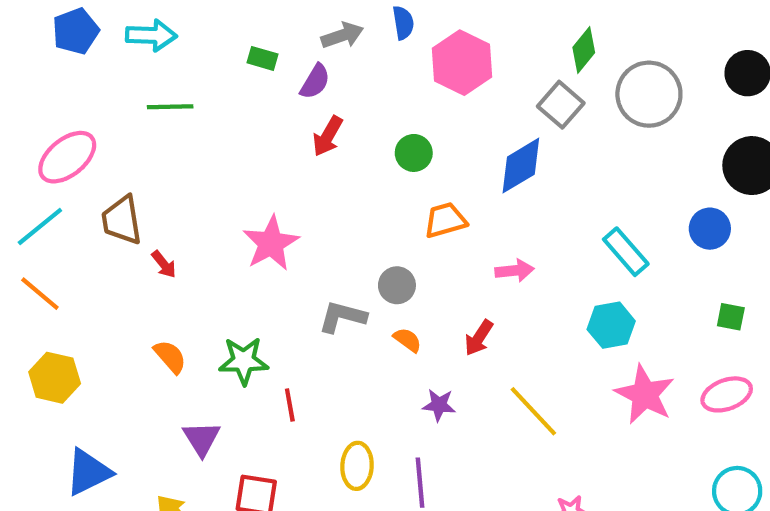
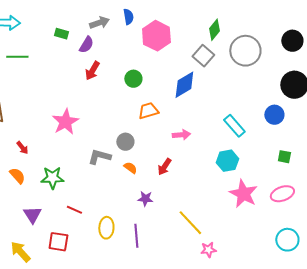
red arrow: (164, 264) -> (22, 148), moved
red line: (290, 405) -> (74, 210), moved, turned -56
yellow line: (533, 411) -> (190, 223), moved

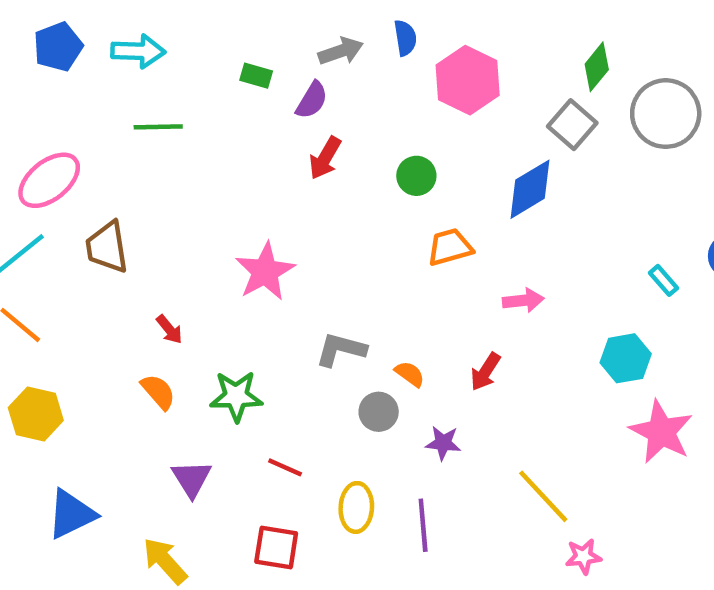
cyan rectangle: (234, 126) -> (663, 280), moved, size x0.6
gray circle: (125, 142) -> (379, 412), moved
red square: (58, 242) -> (276, 548), moved

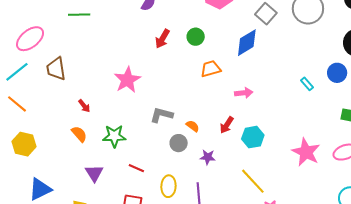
red arrow: (325, 158) -> (162, 39), moved
cyan hexagon: (626, 358) -> (253, 137), moved

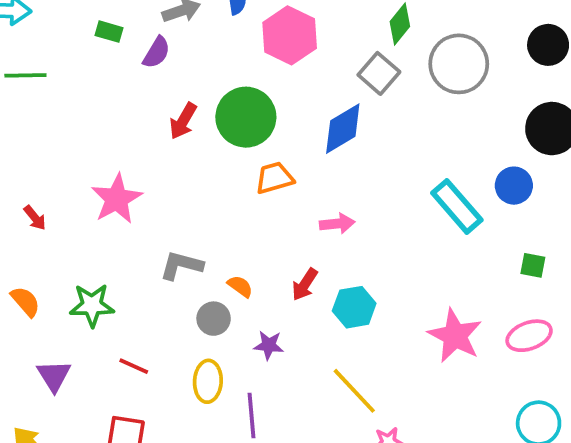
green circle: (196, 37) -> (246, 117), size x1.8
cyan rectangle: (307, 84) -> (457, 206), size x2.0
red arrow: (84, 106) -> (35, 218), moved
yellow ellipse: (168, 186) -> (208, 381), moved

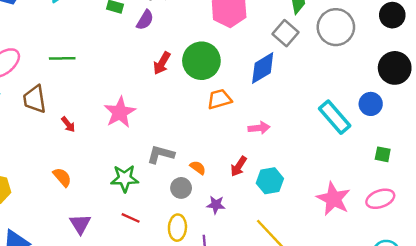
green line: (25, 75) -> (62, 58), moved
green star: (92, 305) -> (125, 178), moved

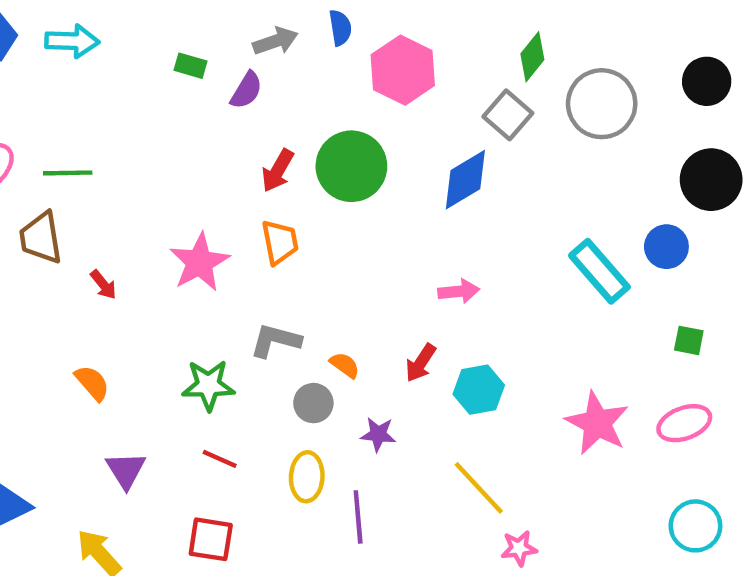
green line: (62, 58) -> (68, 173), moved
orange trapezoid: (219, 99) -> (280, 242), moved, turned 95

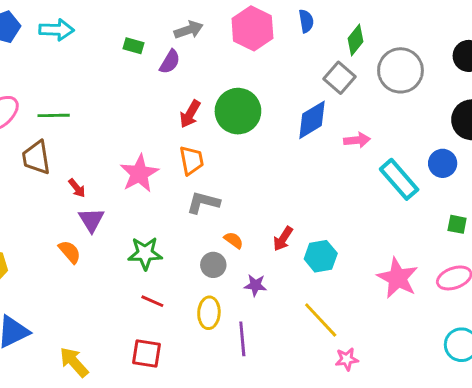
blue semicircle: (340, 28) -> (306, 21), moved
pink hexagon: (403, 70) -> (252, 28), moved
pink arrow: (459, 291) -> (357, 140), moved
gray L-shape: (275, 340) -> (203, 203), moved
purple triangle: (126, 470) -> (91, 220), moved

